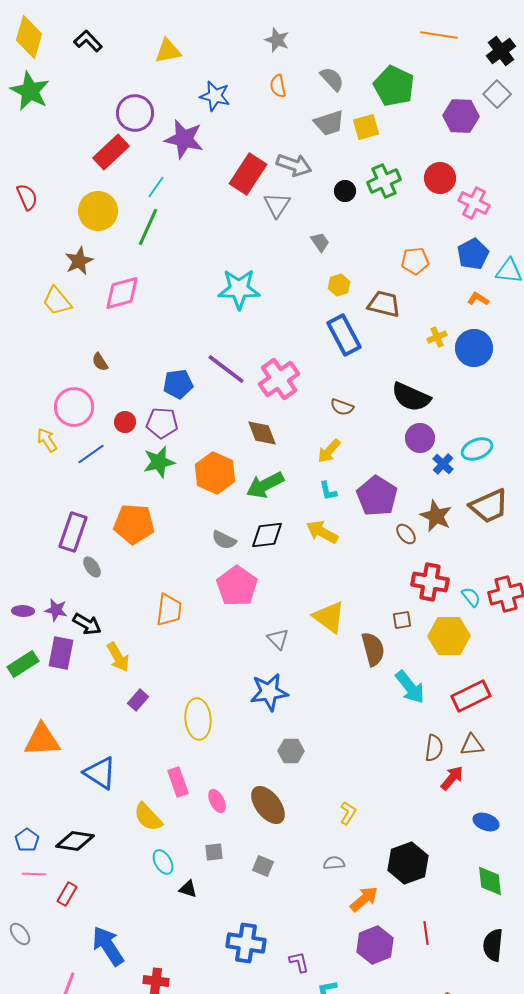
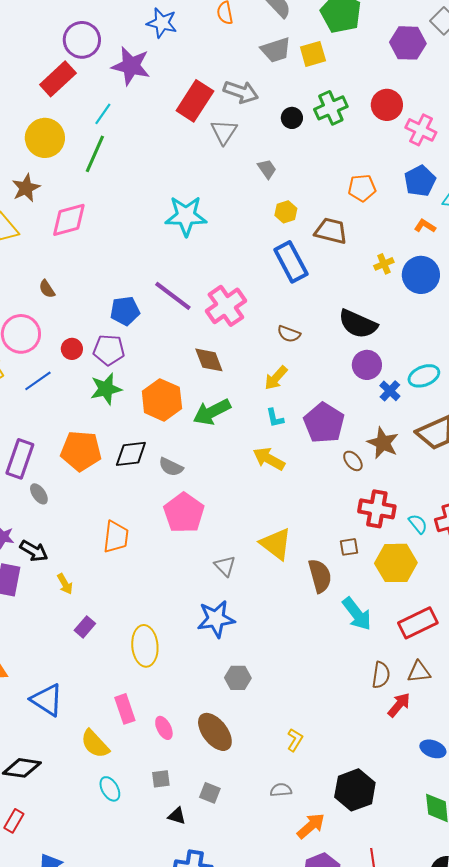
black diamond: (267, 535) -> (131, 454), moved
yellow arrow: (118, 657) -> (65, 584), size x0.7
black triangle: (188, 889) -> (177, 816), moved

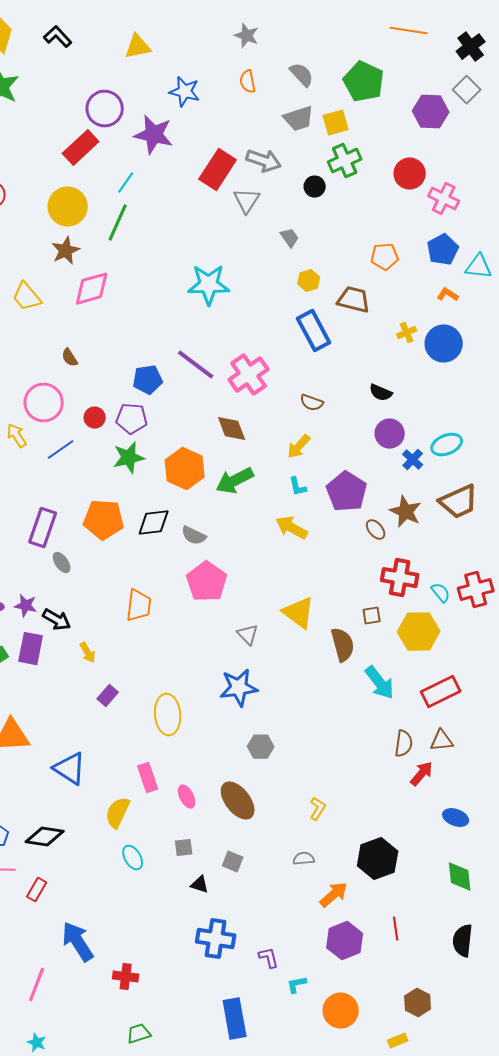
green cross: (331, 108) -> (345, 161), moved
brown star: (26, 188) -> (66, 251), moved
black semicircle: (358, 324) -> (381, 393), size x0.6
yellow semicircle: (95, 744) -> (118, 813), turned 68

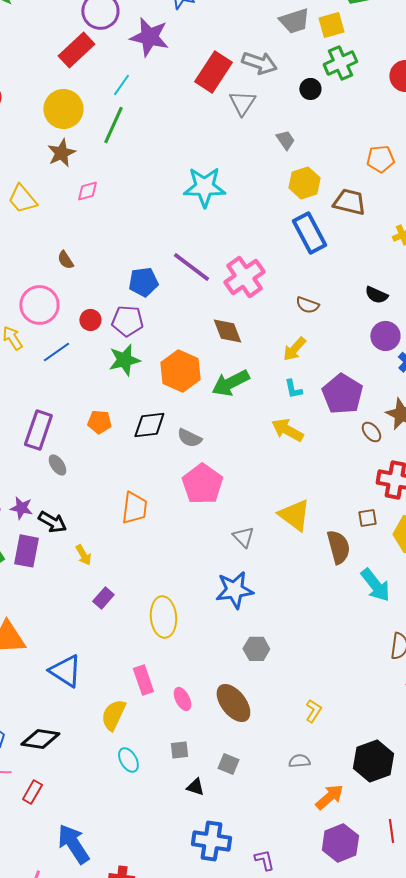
yellow hexagon: (309, 281) -> (304, 183), size x1.4
pink diamond: (92, 289) -> (87, 191), size x0.6
orange pentagon: (104, 520) -> (99, 422), size x0.6

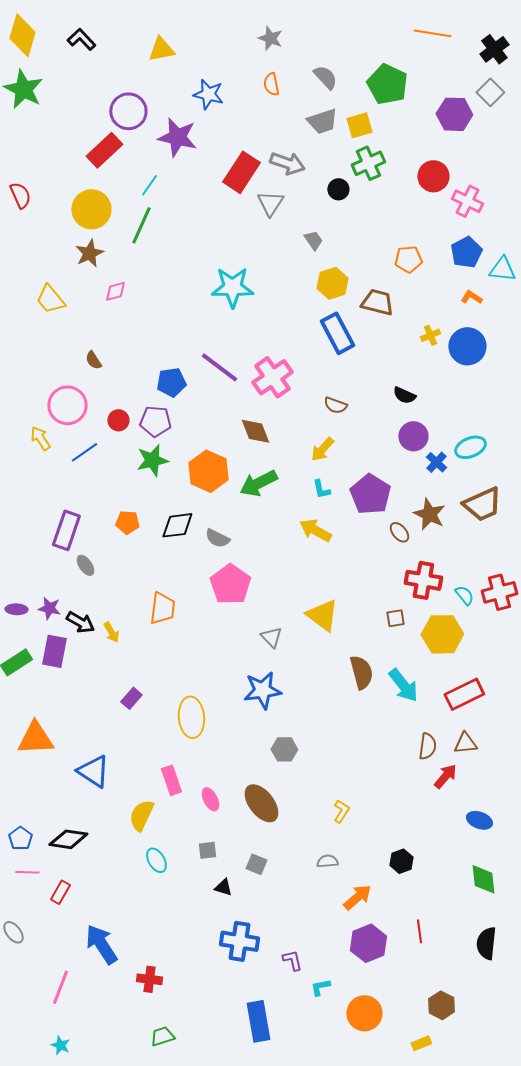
brown semicircle: (338, 547) -> (361, 672), moved
yellow arrow: (83, 555) -> (111, 632), moved
black hexagon: (373, 761) -> (401, 861), size x0.6

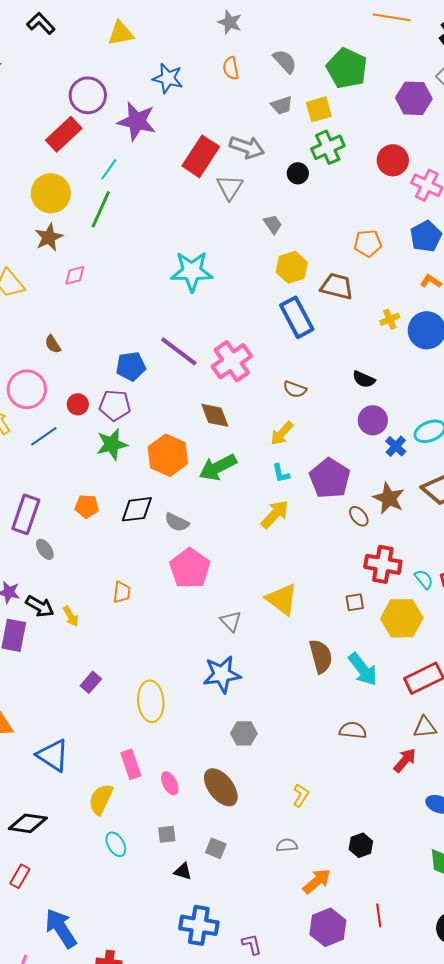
gray trapezoid: (322, 121) -> (282, 105), size x0.7
yellow arrow: (315, 530) -> (275, 514), turned 104
orange trapezoid: (162, 608) -> (122, 592), size x0.7
brown semicircle: (427, 746) -> (353, 730), moved, turned -92

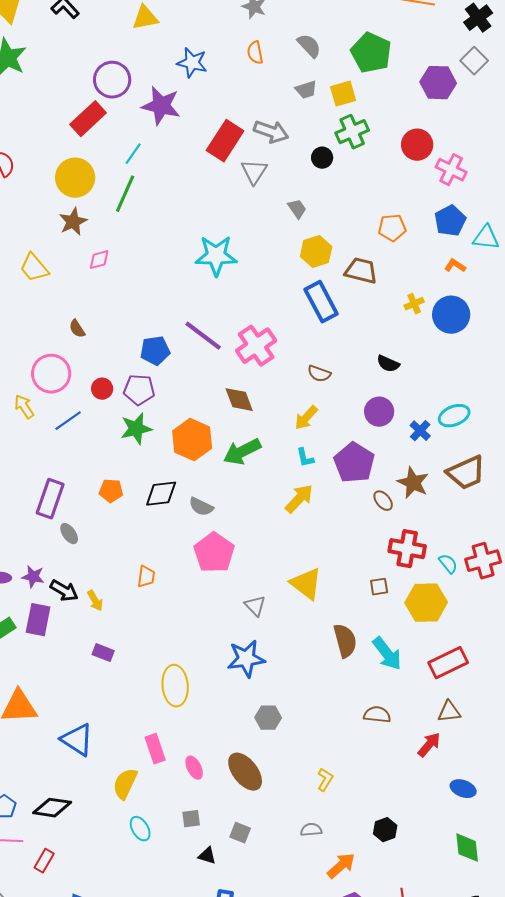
purple circle: (373, 420) -> (379, 412), moved
purple rectangle: (91, 682) -> (103, 653), moved, turned 70

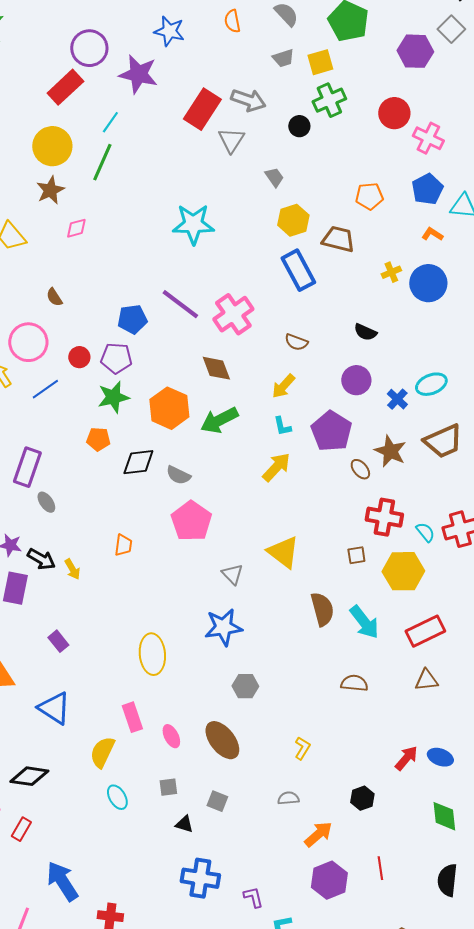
orange pentagon: (111, 491) -> (98, 439), moved
purple rectangle: (103, 653) -> (58, 641), moved, turned 30
red arrow: (429, 745) -> (406, 758), moved

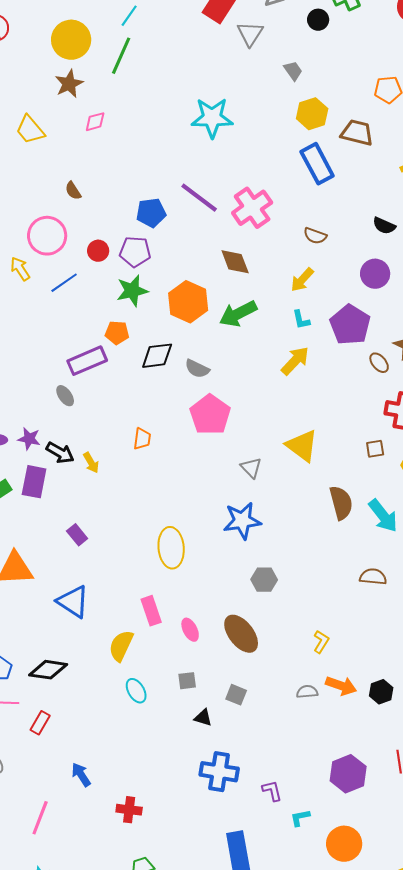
purple rectangle: (27, 467) -> (87, 361), moved, turned 48
orange arrow: (318, 834) -> (341, 686), moved, turned 60
blue arrow: (62, 881) -> (81, 775), size x0.6

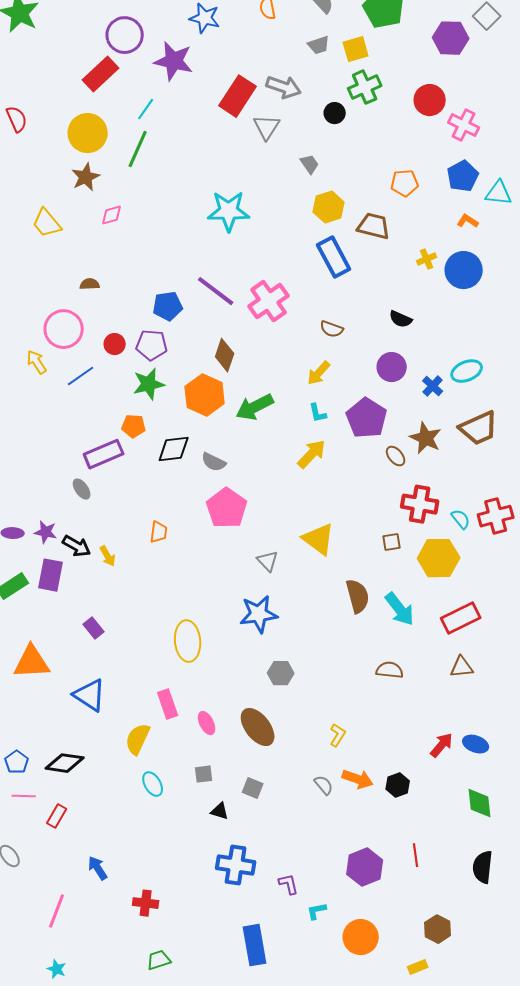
brown semicircle: (73, 191) -> (90, 284), turned 120
brown diamond: (235, 262) -> (225, 355), moved, turned 40
gray semicircle: (307, 692) -> (324, 785), turned 55

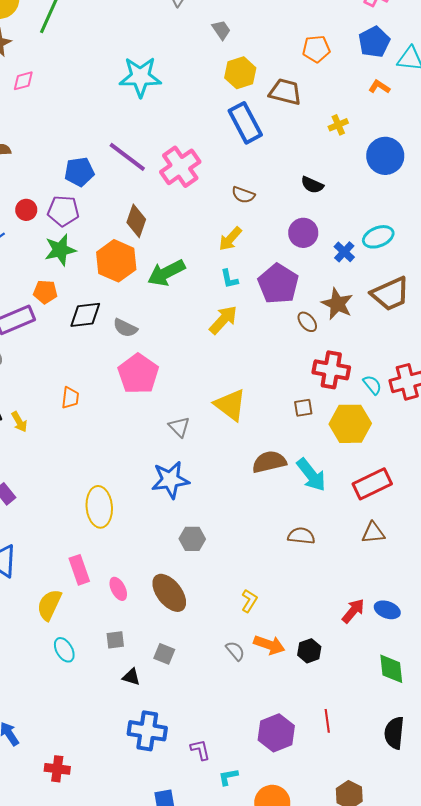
blue circle: (464, 270) -> (385, 156), moved
brown semicircle: (358, 596) -> (269, 462), turned -88

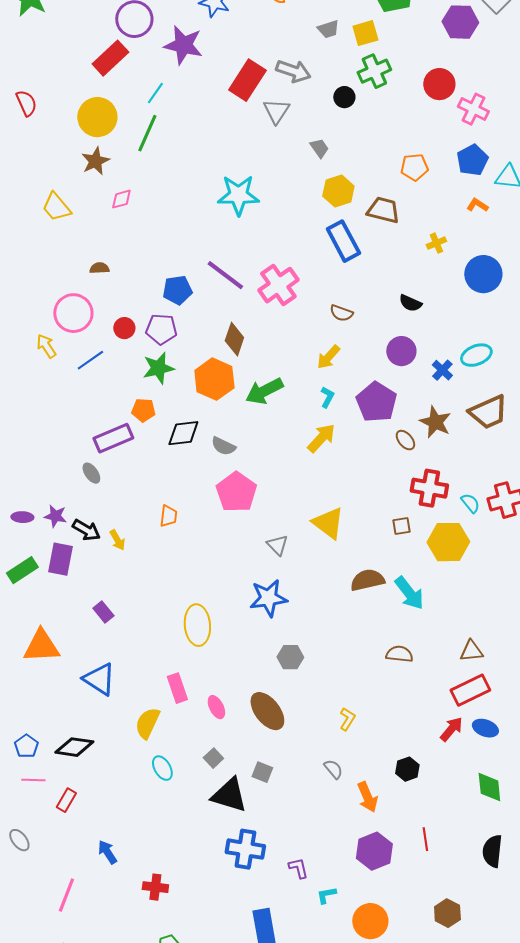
cyan L-shape: (229, 279) -> (327, 397), turned -140
red rectangle: (372, 484) -> (470, 690), moved
gray square: (115, 640) -> (213, 758), turned -36
orange arrow: (269, 645) -> (367, 797), moved, turned 48
black triangle: (131, 677) -> (229, 795), size x2.0

